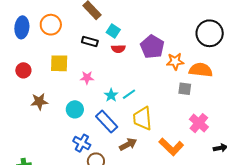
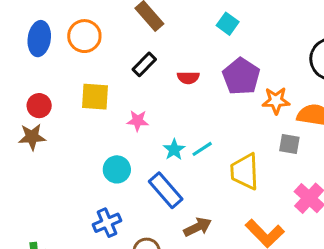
cyan square: (113, 31) -> (228, 24), moved
black rectangle: (90, 41) -> (144, 64), turned -63
brown star: (39, 102) -> (32, 137), moved
yellow trapezoid: (142, 118) -> (245, 171), moved
blue cross: (82, 143) -> (107, 223), moved, turned 36

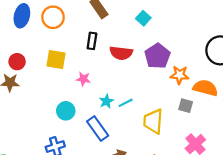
cyan square: (228, 24) -> (143, 18), moved
black rectangle: (144, 64) -> (92, 41), turned -42
red semicircle: (188, 78) -> (121, 53), size x1.5

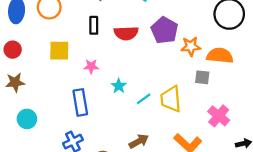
red circle: (17, 62) -> (13, 50), moved
cyan line: (126, 103) -> (144, 99), moved
cyan circle: (66, 111) -> (27, 119), moved
blue rectangle: (98, 129) -> (80, 102), moved, turned 35

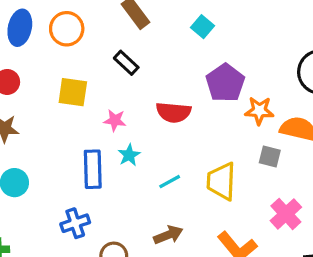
black rectangle: (94, 25) -> (126, 63), turned -54
red semicircle: (126, 33) -> (174, 112), moved
cyan star: (119, 86) -> (129, 155), moved
cyan line: (144, 99) -> (170, 182), moved

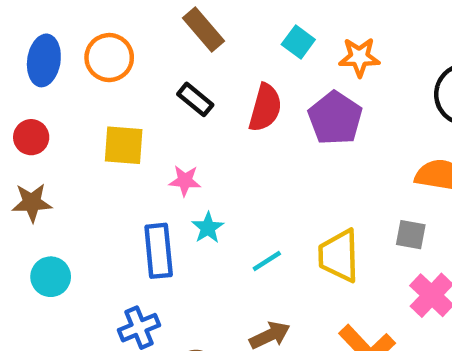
orange star: (259, 111) -> (359, 57), moved
red semicircle: (174, 112) -> (265, 108), moved, turned -76
gray square: (270, 156) -> (411, 235), moved

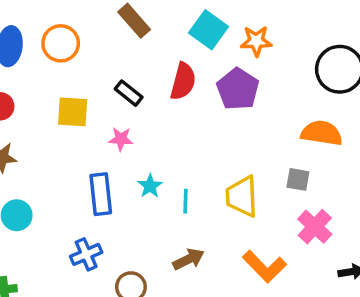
cyan square: (298, 42) -> (208, 30), size x1.5
black rectangle: (195, 99) -> (129, 93), moved
cyan star: (208, 228) -> (150, 186), moved
cyan line: (267, 261) -> (186, 201), turned -55

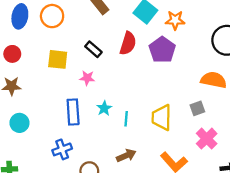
gray square: (298, 179) -> (197, 108), turned -32

